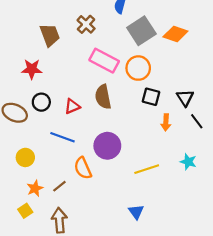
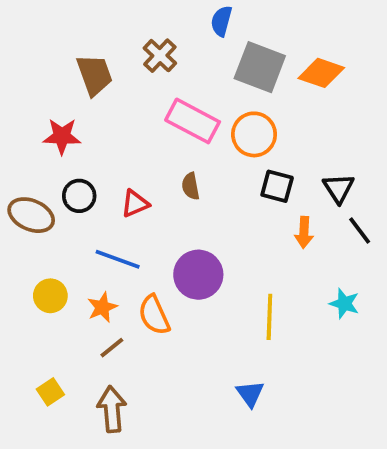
gray square: (141, 31) -> (260, 67), turned -36
brown semicircle: (103, 97) -> (191, 186), size x0.6
yellow line: (147, 169) -> (269, 317), turned -70
orange star: (35, 188) -> (102, 307), moved

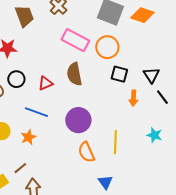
brown semicircle: (191, 186) -> (74, 74), size x1.6
orange semicircle: (154, 315) -> (86, 152), moved
brown line: (112, 348) -> (20, 168), moved

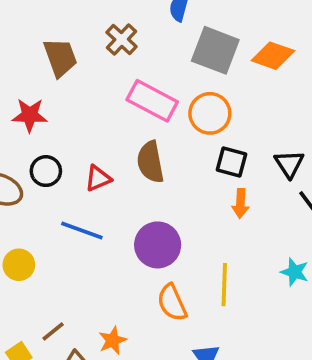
orange arrow: (133, 98) -> (241, 203), moved
orange star: (28, 137) -> (113, 340), moved

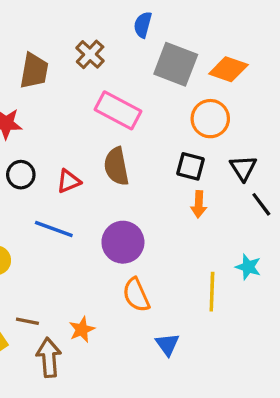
brown trapezoid: (60, 58) -> (34, 71), turned 30
orange circle: (210, 113) -> (210, 119), moved
yellow line: (224, 285) -> (212, 292), moved
brown line: (53, 331) -> (27, 321), turned 50

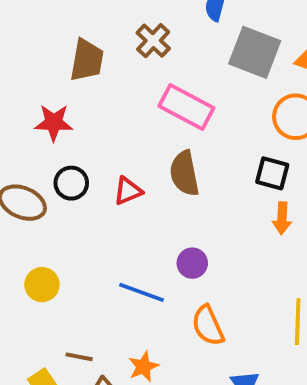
blue line: (54, 229) -> (142, 292), moved
purple circle: (123, 242) -> (192, 263), size x0.6

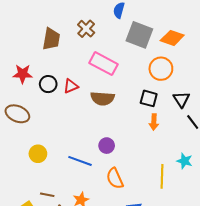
red star: (54, 123) -> (23, 74), moved
brown semicircle: (184, 173) -> (103, 98), turned -75
black circle: (71, 183) -> (48, 84), moved
red triangle: (128, 191) -> (71, 86), moved
yellow circle: (42, 285) -> (38, 154), moved

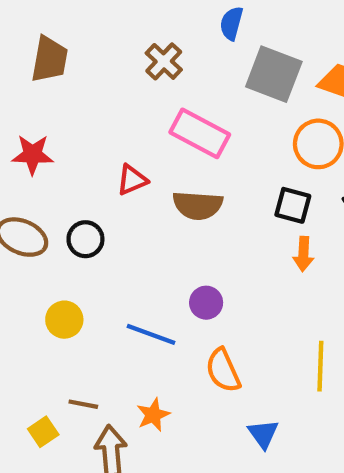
brown trapezoid: (51, 39) -> (49, 59), moved
black circle: (48, 84) -> (85, 239), moved

